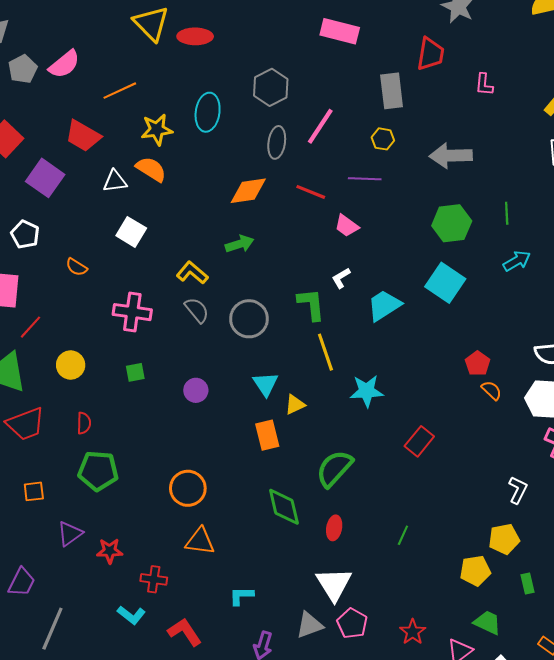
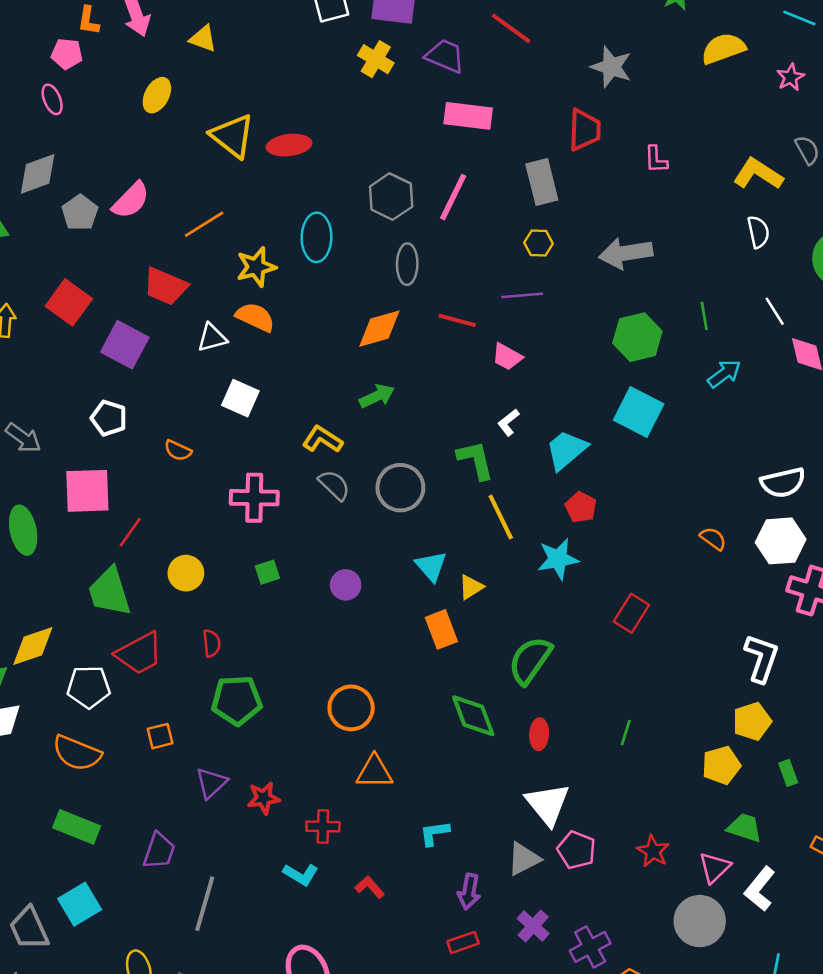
pink line: (320, 126) -> (453, 197), moved
red pentagon: (478, 363) -> (581, 507), moved
white L-shape: (518, 490) -> (762, 658), size x1.4
red L-shape: (185, 632) -> (370, 887), size x0.7

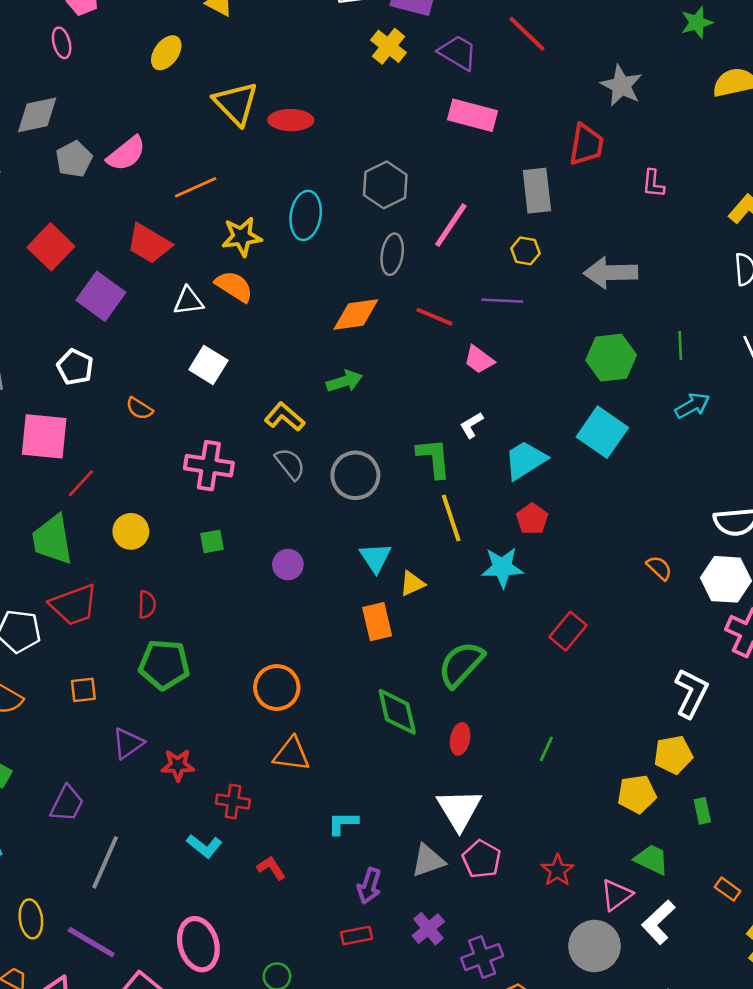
pink line: (453, 197) -> (451, 225), moved

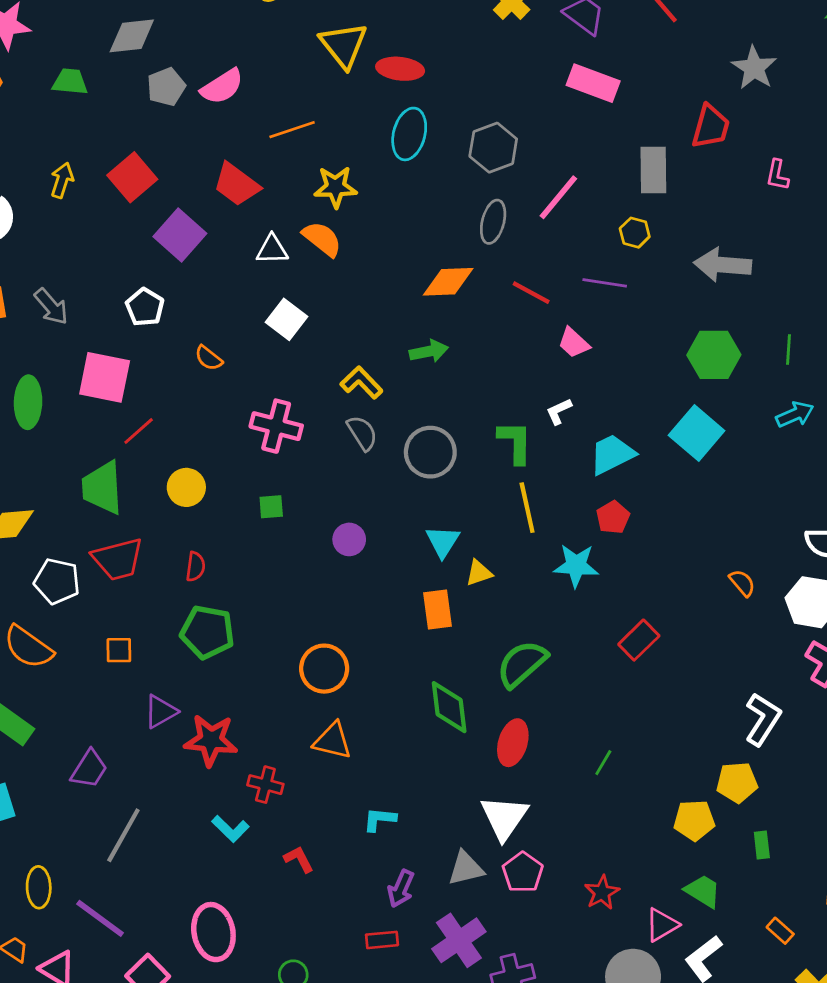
cyan ellipse: (306, 215) -> (409, 134), moved
red ellipse: (460, 739) -> (513, 743), size x1.4
red star: (178, 765) -> (211, 740), size x1.5
purple cross: (428, 929) -> (459, 940), size x1.5

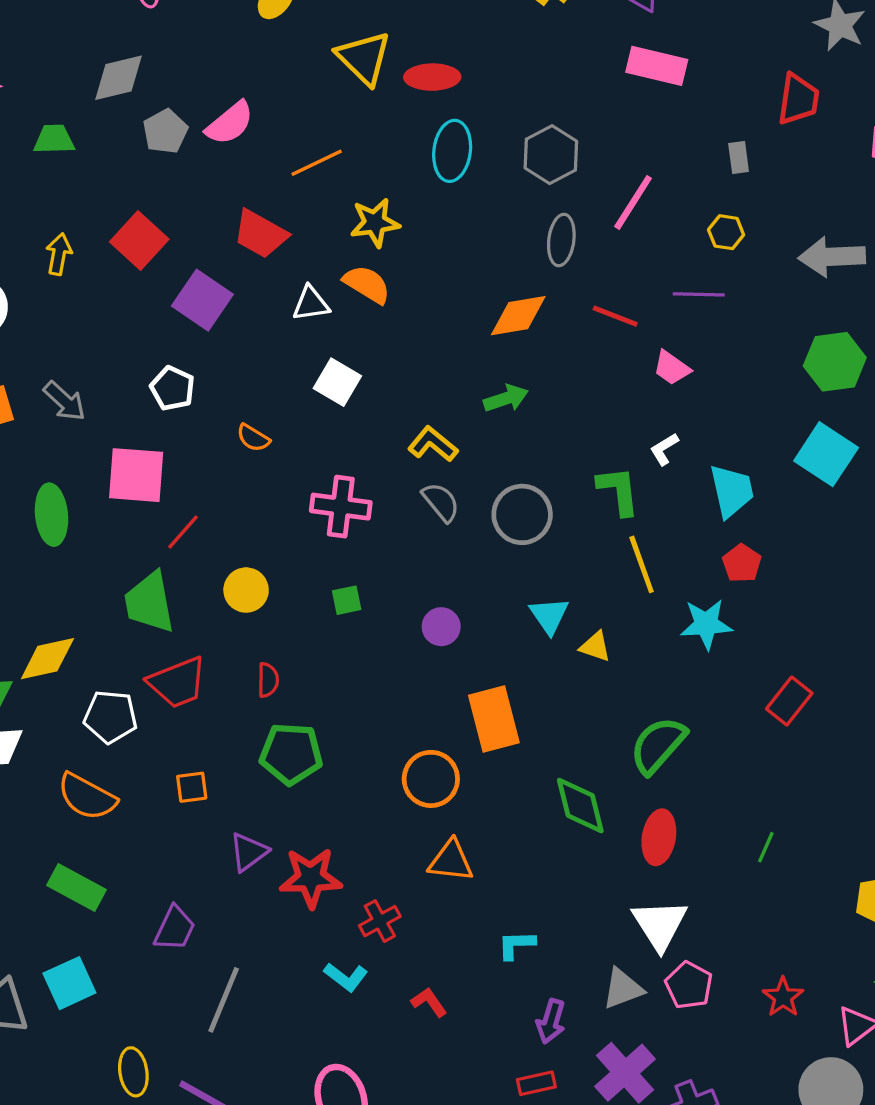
gray rectangle: (653, 170) -> (739, 157), size x0.6
cyan trapezoid: (612, 454) -> (732, 491), turned 111
yellow triangle: (479, 573) -> (595, 647), turned 44
orange rectangle: (438, 610) -> (494, 719), moved, size x1.4
red cross: (265, 785) -> (380, 921), turned -36

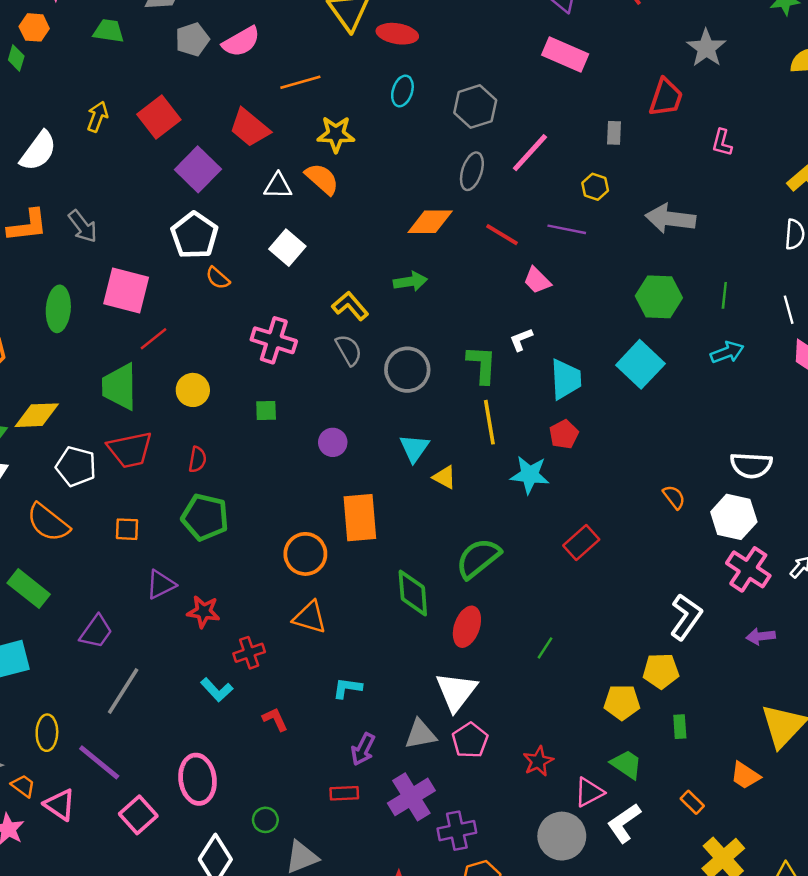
cyan ellipse: (452, 151) -> (402, 91), size x0.7
white pentagon: (173, 388) -> (194, 235), moved, size x1.4
red star: (311, 878) -> (204, 612), size x0.7

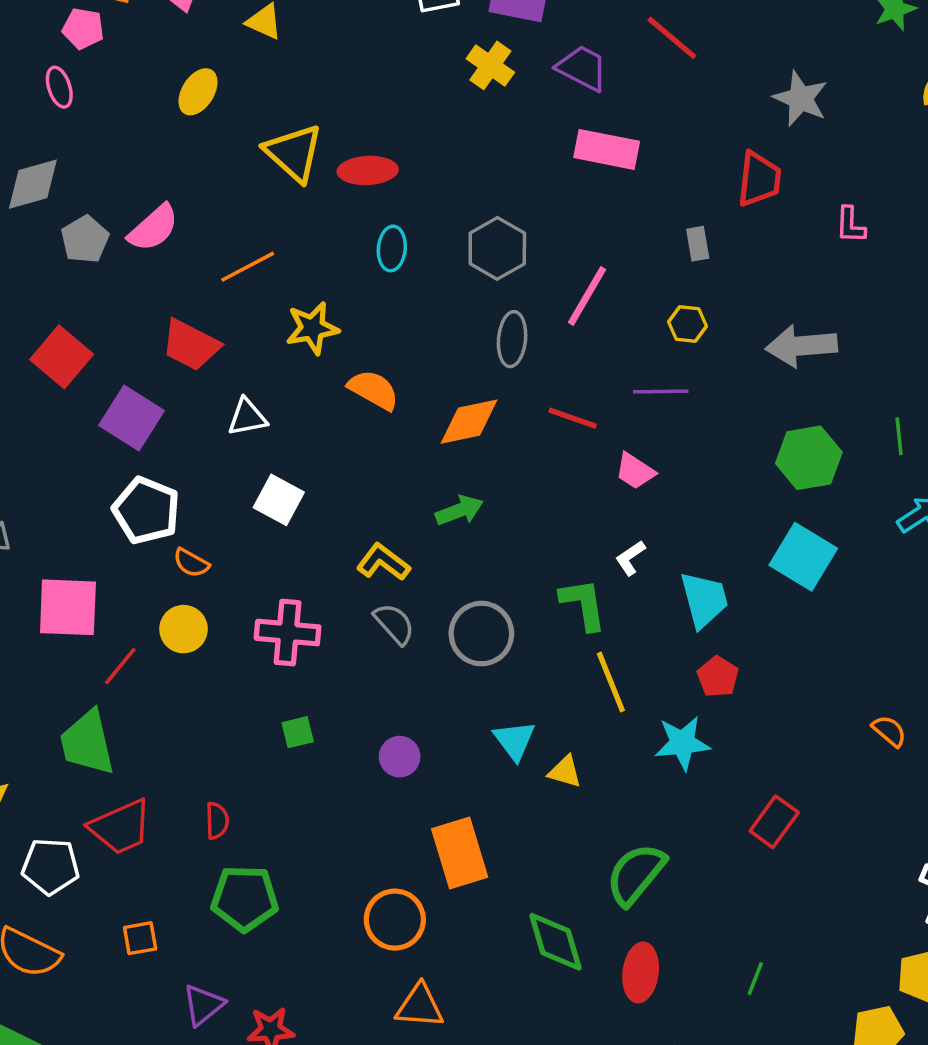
orange semicircle: (322, 179) -> (374, 390), moved
yellow circle: (193, 390) -> (184, 629), moved

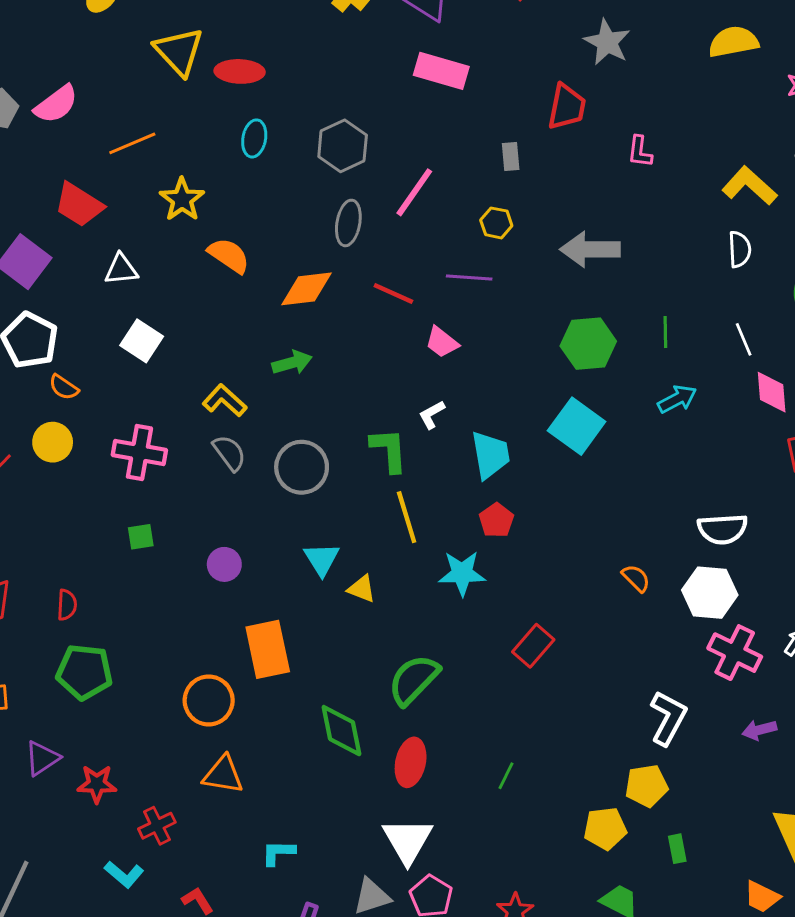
yellow star: (312, 328) -> (182, 199), turned -30

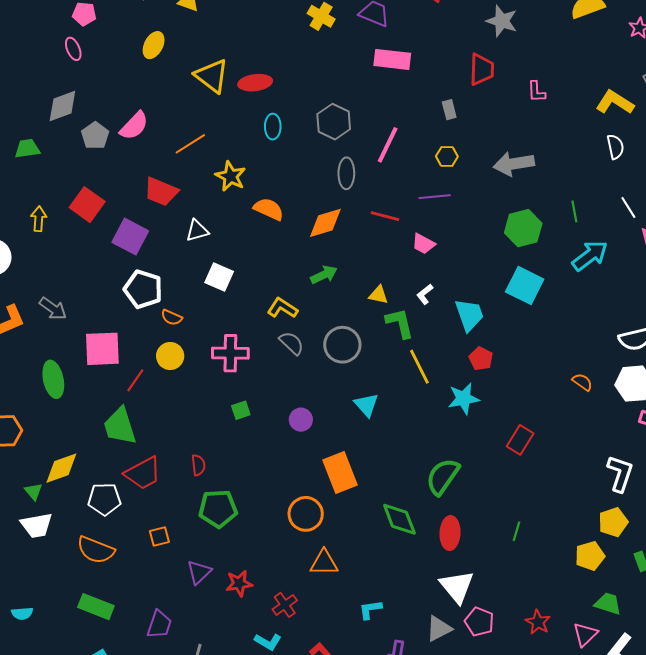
cyan arrow: (677, 399) -> (590, 256), size x1.4
yellow triangle: (362, 589) -> (378, 295), moved

